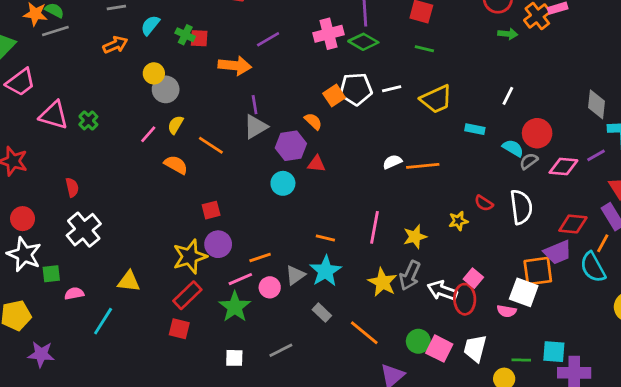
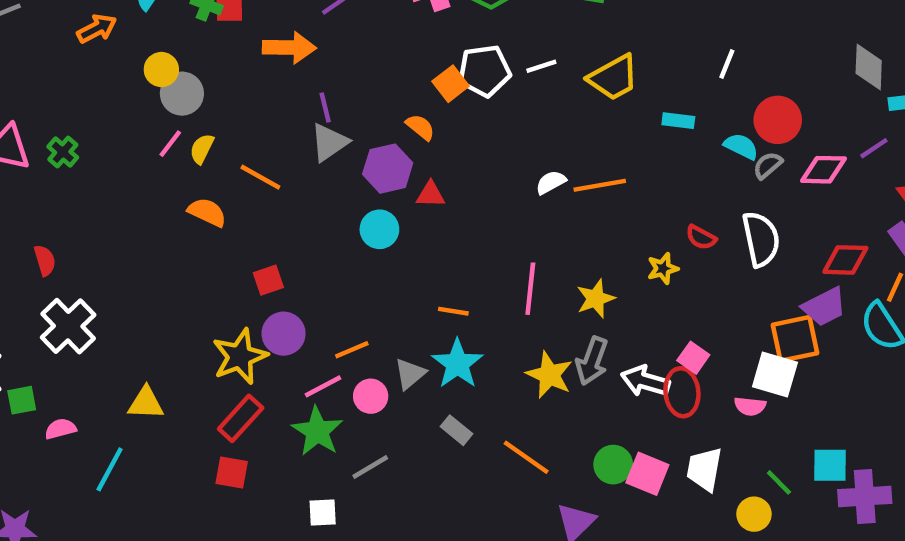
pink line: (148, 134) -> (170, 144), moved
gray line: (281, 350) -> (370, 467), moved
green line: (521, 360) -> (779, 482), turned 48

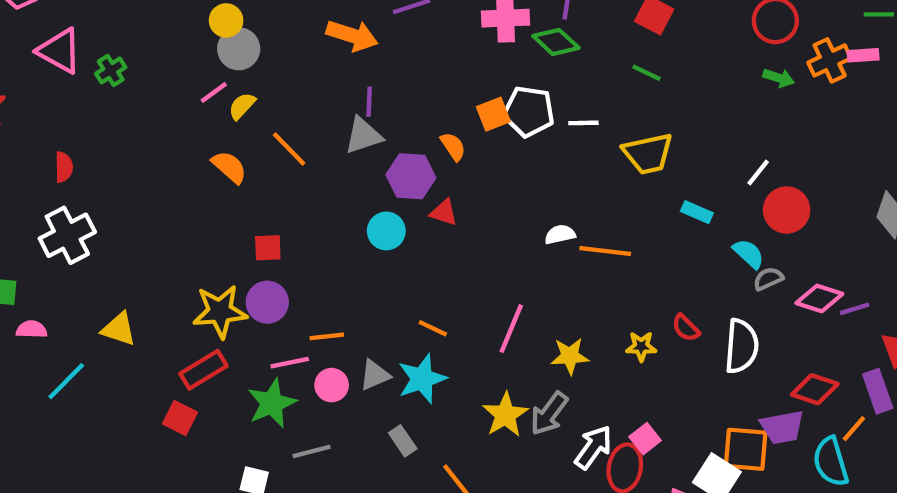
red circle: (778, 120) -> (787, 210), moved
purple line: (874, 148) -> (855, 309), moved
white arrow: (645, 381) -> (593, 447), turned 93

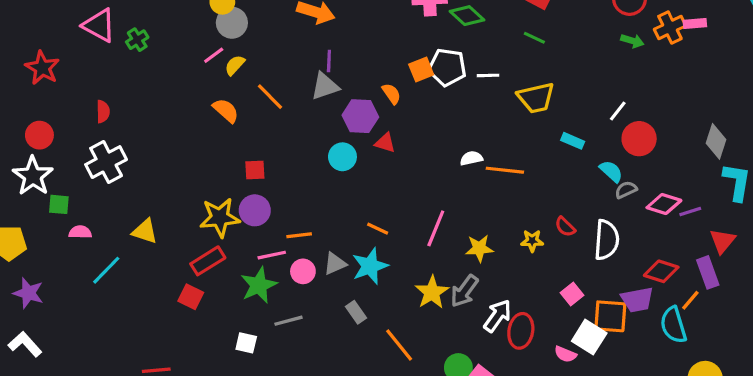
pink square: (645, 439) -> (572, 294), moved

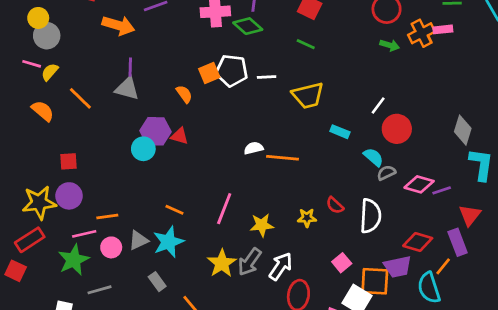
pink line: (214, 55) -> (32, 64), turned 54
gray triangle: (325, 86) -> (127, 89), turned 35
purple hexagon: (360, 116) -> (155, 131), moved
white arrow: (497, 316) -> (281, 266), moved

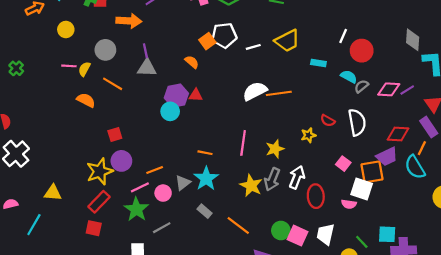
gray circle: (47, 36) -> (105, 50), moved
white line: (267, 77) -> (253, 47), moved
white semicircle: (254, 148) -> (255, 91), size x1.6

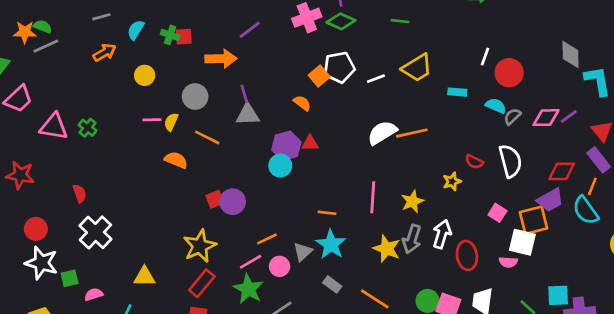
purple circle: (121, 161) -> (233, 202), moved

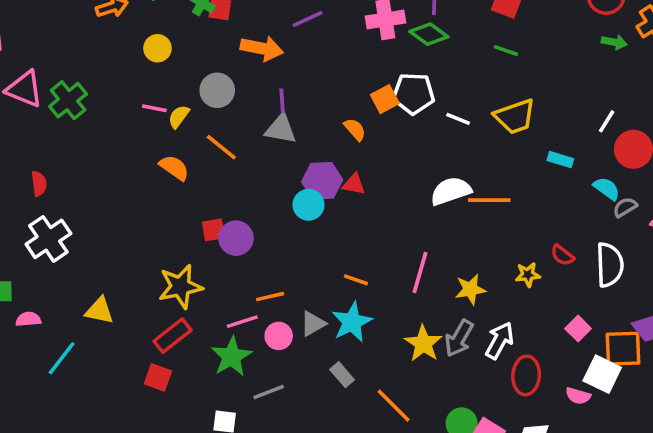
white line: (376, 79) -> (458, 119), turned 30
green cross: (88, 128) -> (68, 100), size x1.5

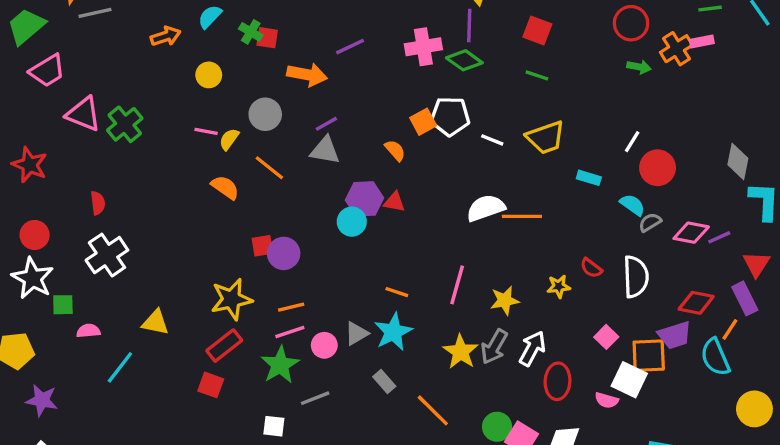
purple line: (282, 101) -> (326, 124), turned 65
orange line: (270, 297) -> (291, 307), moved

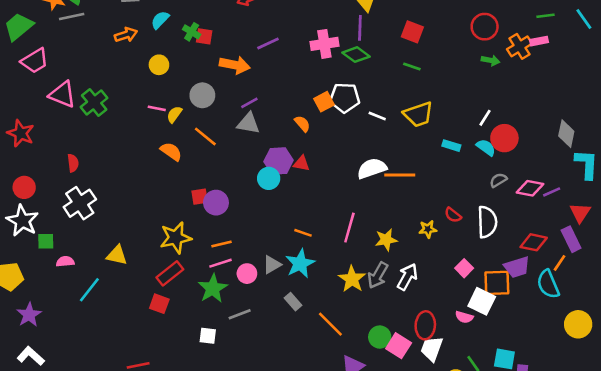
cyan semicircle: (632, 205) -> (486, 147), moved
red ellipse: (558, 381) -> (425, 325), moved
purple star: (42, 400) -> (29, 315), turned 30

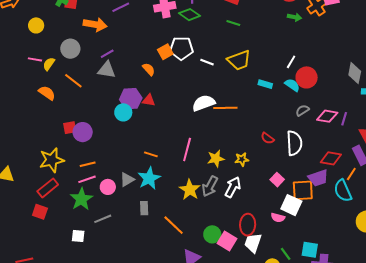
purple line: (552, 192) -> (344, 119), turned -48
yellow star: (428, 229) -> (242, 159), moved
gray rectangle: (293, 302) -> (144, 208), turned 40

